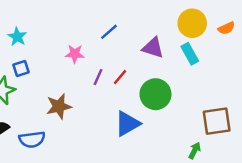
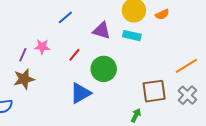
pink star: (75, 54) -> (42, 47), moved
cyan rectangle: (190, 54) -> (132, 36), turned -48
purple line: (98, 77) -> (23, 55), moved

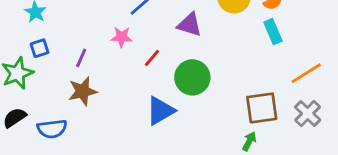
cyan rectangle: (132, 36) -> (273, 32), moved, turned 54
pink star: (42, 47) -> (121, 37), moved
green arrow: (136, 115) -> (249, 141), moved

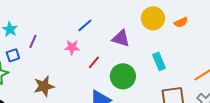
cyan rectangle: (273, 32) -> (159, 61), moved
purple line: (81, 58) -> (33, 41), moved

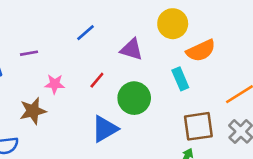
orange semicircle: (181, 22) -> (201, 51), moved, size x1.6
purple line: (33, 41) -> (29, 53), moved, turned 56
pink star: (72, 47) -> (55, 84), moved

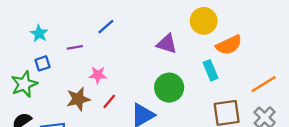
blue line: (85, 33) -> (106, 27), moved
red line: (97, 80) -> (109, 101), moved

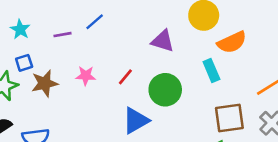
purple line: (75, 47) -> (63, 35), moved
brown star: (78, 99) -> (45, 83), moved
red line: (109, 101) -> (125, 77), moved

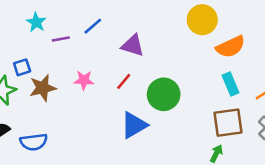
cyan star: (20, 29) -> (36, 22), moved
purple triangle: (163, 41) -> (133, 45), moved
cyan rectangle: (211, 70) -> (231, 84), moved

